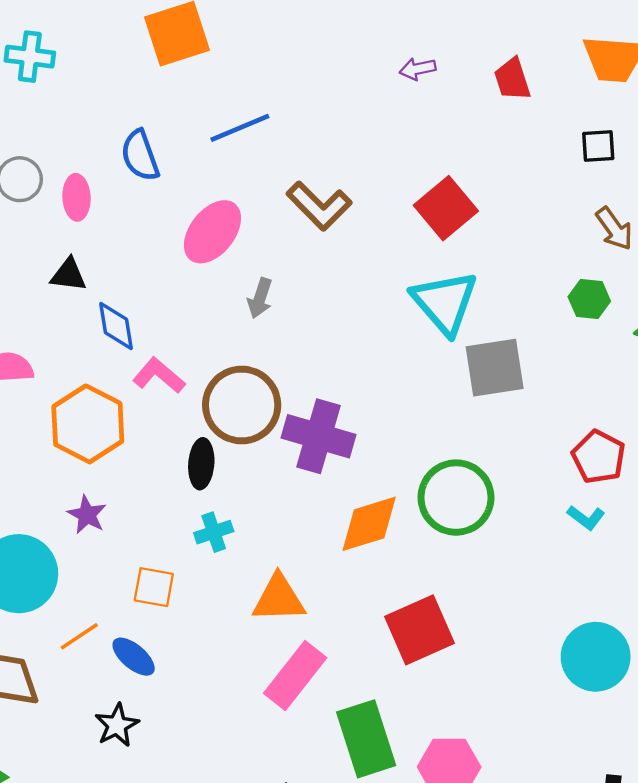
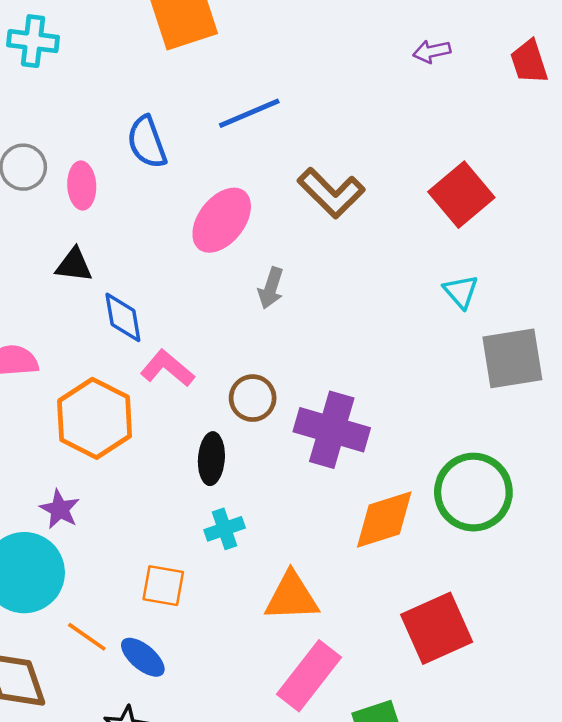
cyan triangle: (445, 302) -> (461, 291), size x0.5
brown circle: (242, 405) -> (253, 398), size x0.6
purple star: (87, 515) -> (60, 509), moved
orange line: (79, 636) -> (87, 637), turned 69

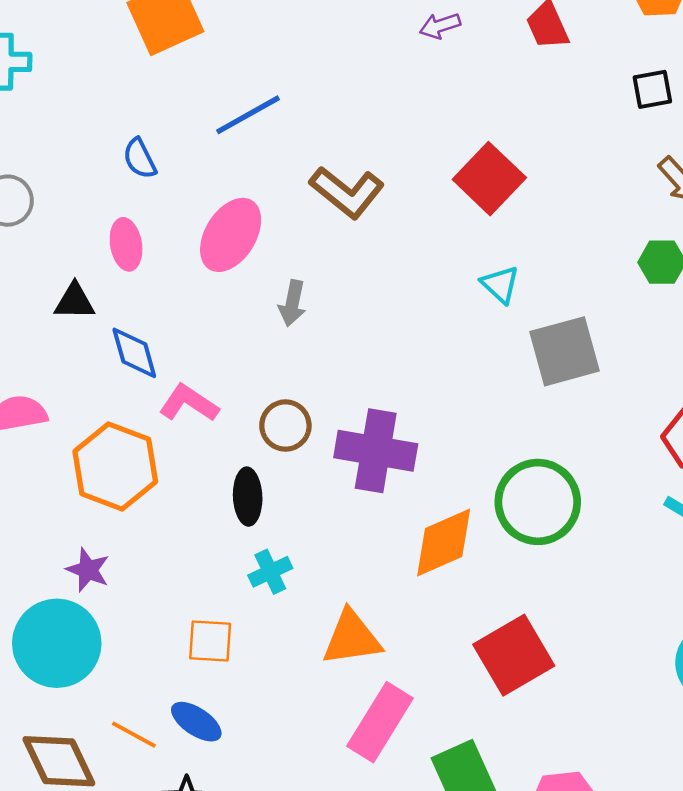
blue semicircle: (147, 142) -> (140, 159), size x0.7
pink ellipse: (82, 185) -> (126, 244), moved
orange line: (87, 637) -> (134, 735), moved

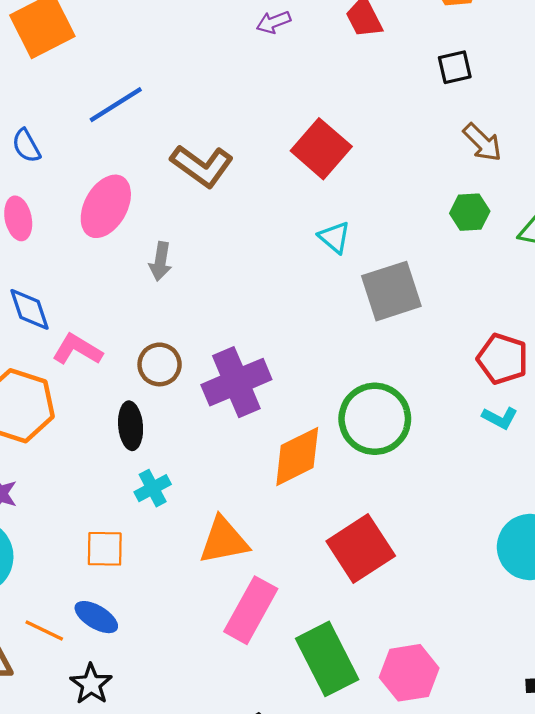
purple cross: (376, 451) -> (236, 382), turned -30

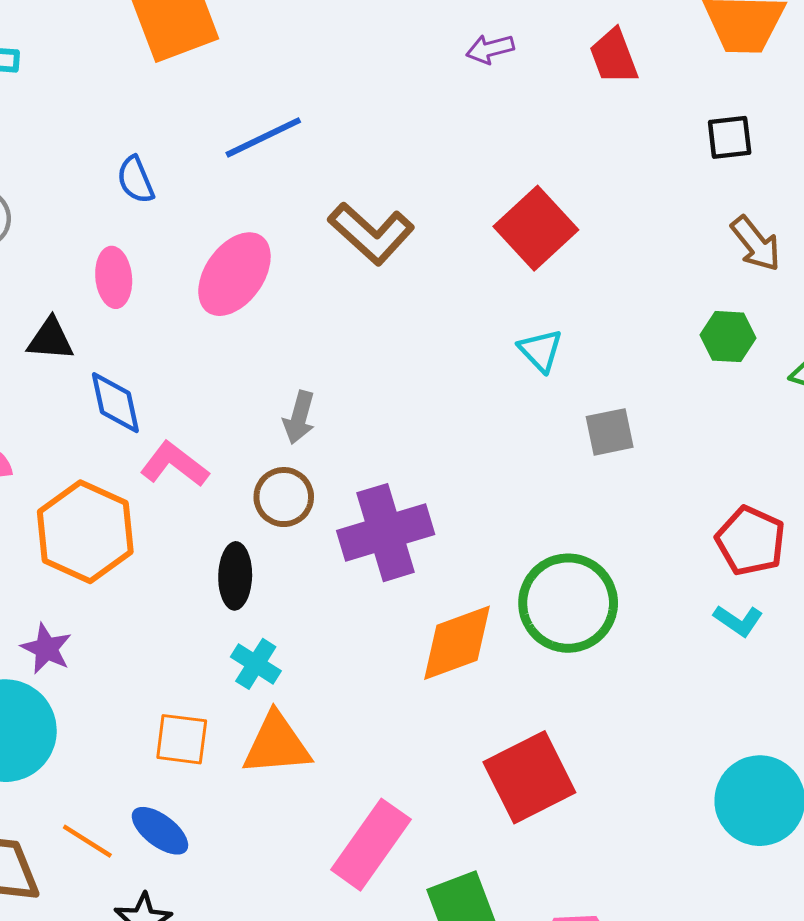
gray arrow: (160, 261) -> (299, 417), moved
gray square: (391, 291) -> (610, 432), size x0.6
cyan cross: (153, 488) -> (256, 664), turned -36
orange triangle: (224, 541) -> (277, 744), moved

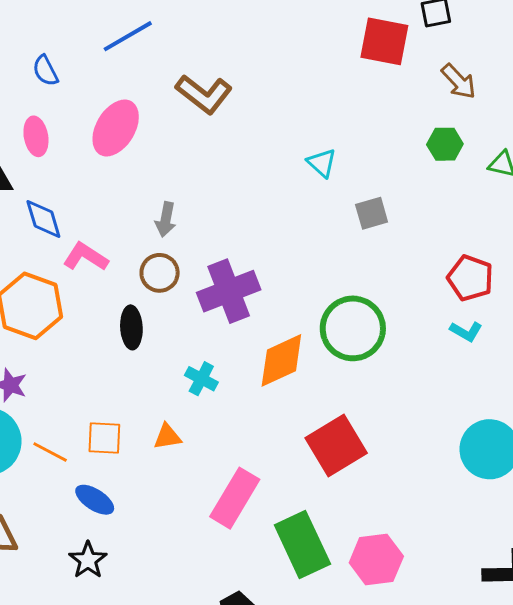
red square: (536, 228) -> (384, 41), moved, turned -32
cyan cross: (256, 664) -> (201, 379), moved
orange triangle: (277, 744) -> (167, 437), size x0.6
orange line: (87, 841) -> (50, 452), moved

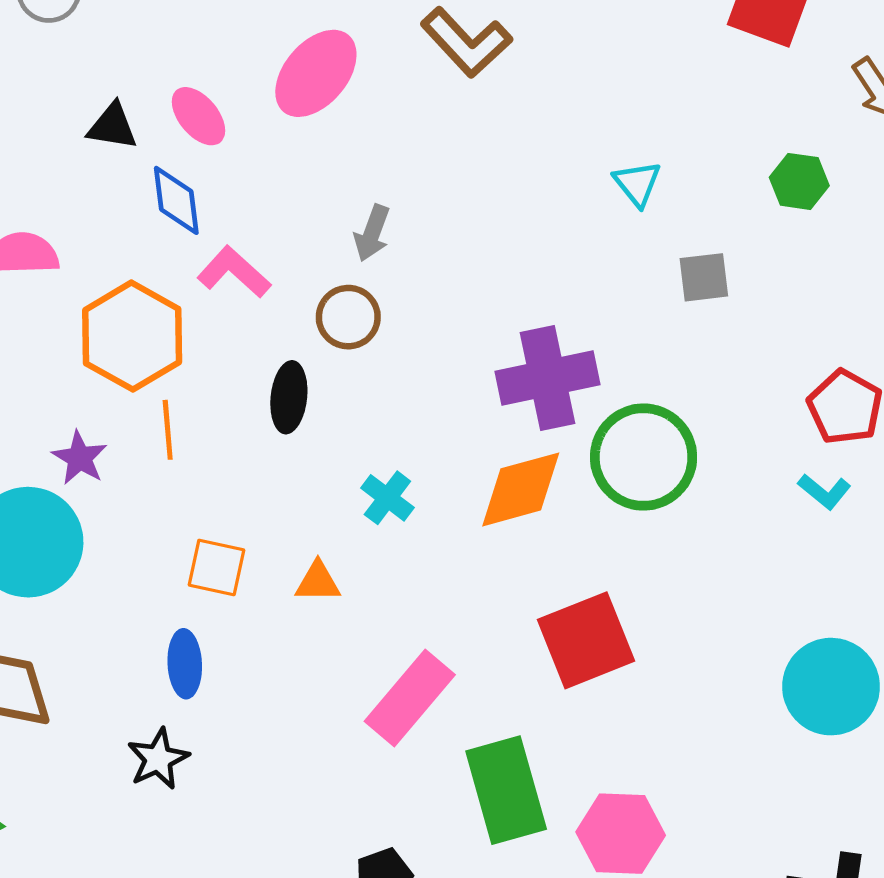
pink ellipse: (36, 136) -> (198, 116), moved, turned -39
green hexagon: (445, 144) -> (799, 181), moved
purple cross: (229, 291) -> (548, 378), moved
orange line: (50, 452) -> (168, 430), moved, turned 48
blue ellipse: (95, 500) -> (185, 664), turned 45

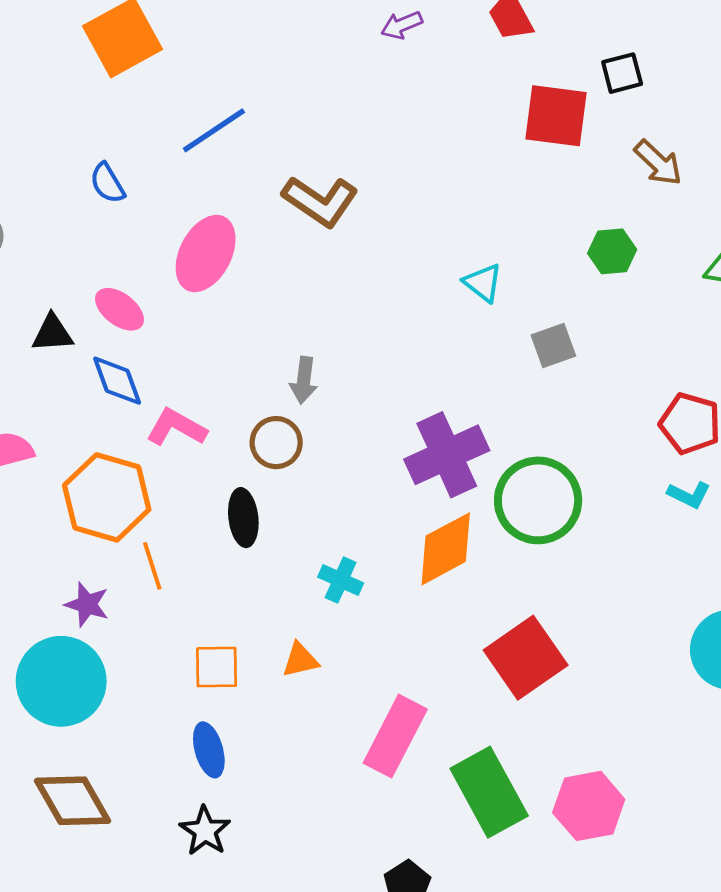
gray arrow: (372, 233) -> (304, 380), moved

